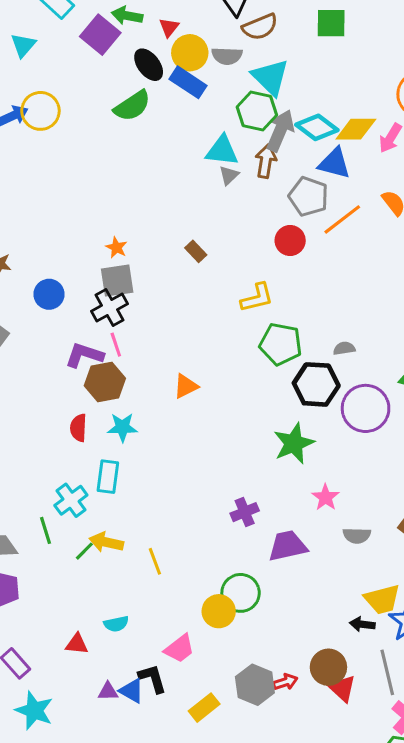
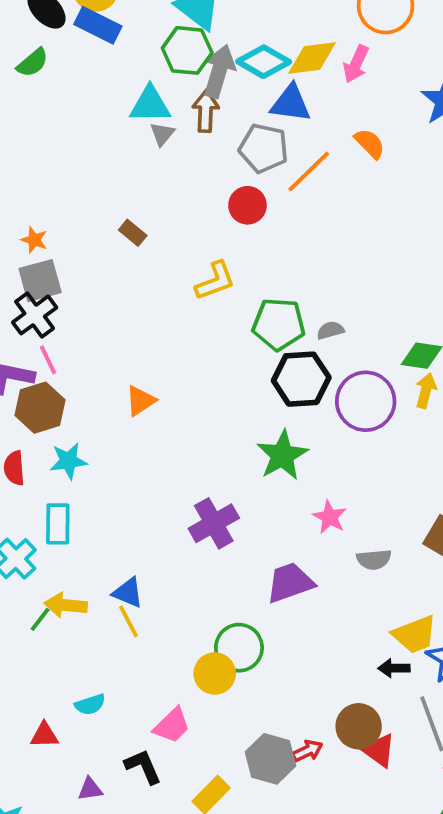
green semicircle: (132, 106) -> (33, 63), size x0.7
green pentagon: (281, 344) -> (279, 324), moved
purple cross: (245, 512) -> (214, 523), moved, size x1.4
blue triangle: (132, 691) -> (128, 593), moved

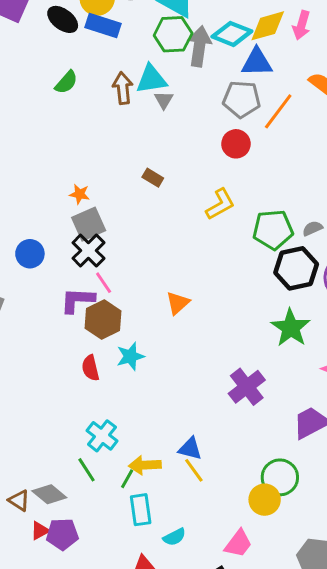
green semicircle: (33, 63) -> (66, 82), moved
brown arrow: (206, 111) -> (123, 88), moved
cyan rectangle: (58, 524) -> (141, 510), moved

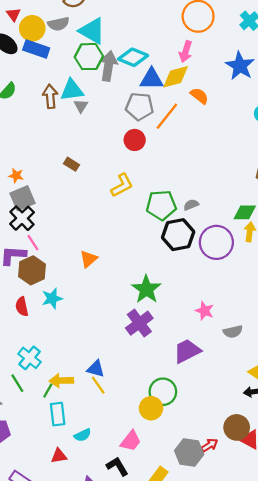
yellow diamond: (268, 26) -> (176, 77), moved
green star: (291, 328) -> (146, 289), moved

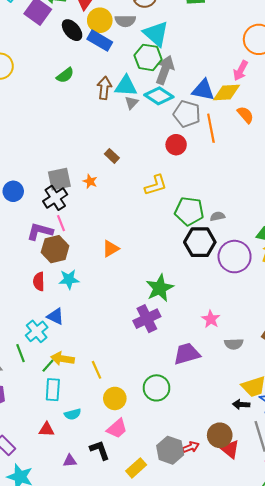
cyan diamond: (133, 57) -> (159, 96), moved
orange line: (167, 116) -> (211, 128), turned -60
orange star: (16, 176) -> (90, 181), moved
blue triangle: (96, 369) -> (55, 316), moved
yellow circle: (151, 408) -> (115, 398), moved

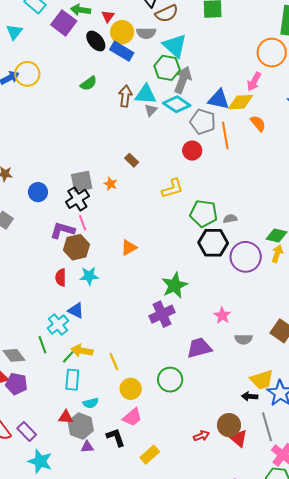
gray hexagon: (170, 450) -> (81, 426), moved

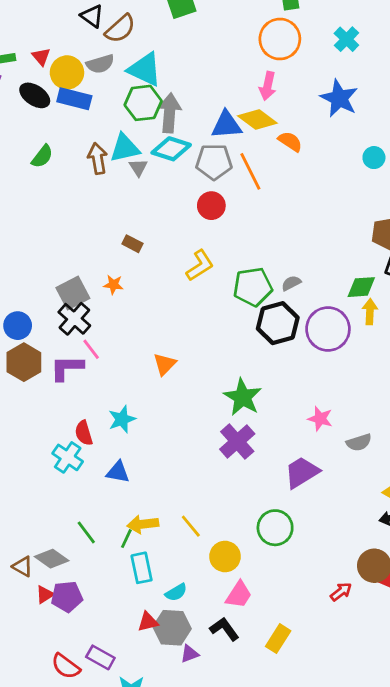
yellow diamond: (240, 102) -> (257, 120), turned 56
brown hexagon: (77, 247) -> (24, 362), moved
cyan cross: (58, 324) -> (68, 457), moved

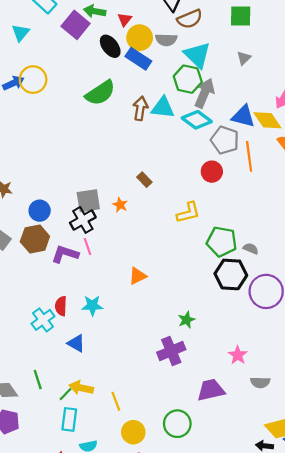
green semicircle: (42, 156) -> (100, 93), size x1.6
gray triangle: (138, 167) -> (244, 58), moved
gray semicircle: (291, 283) -> (251, 249), turned 32
green star: (243, 397) -> (186, 320), size x0.6

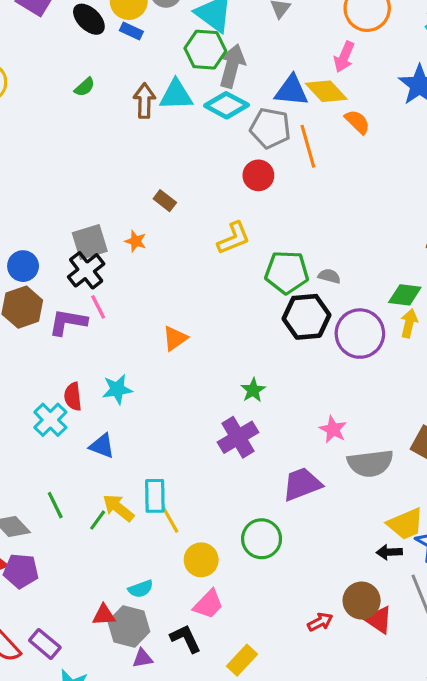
blue rectangle: (138, 59) -> (131, 31), size x0.6
green semicircle: (100, 93) -> (85, 87), size x0.5
gray semicircle: (260, 382) -> (370, 463), size x1.6
yellow arrow: (81, 388) -> (118, 508), turned 35
cyan rectangle: (69, 419) -> (155, 496), moved

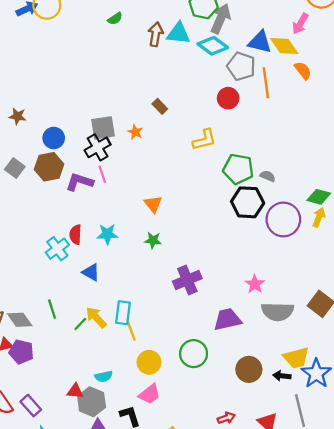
orange triangle: (175, 338) -> (153, 204), turned -42
green star: (253, 390) -> (153, 240), moved, turned 30
brown circle: (362, 601) -> (249, 369), moved

